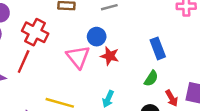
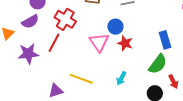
green semicircle: (151, 78) -> (158, 64), size x1.5

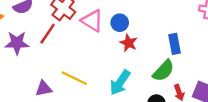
pink triangle: (99, 42) -> (92, 21), moved, turned -30
cyan arrow: (121, 78) -> (120, 83), size x1.6

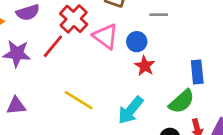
purple triangle: (44, 89) -> (16, 106), moved

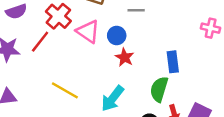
green semicircle: (182, 101) -> (159, 89), turned 150

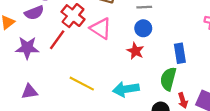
blue circle: (117, 36) -> (143, 28), moved
cyan arrow: (113, 98) -> (126, 89), turned 45

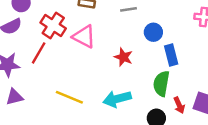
blue circle: (143, 28) -> (153, 32), moved
purple triangle: (30, 92) -> (14, 97), moved

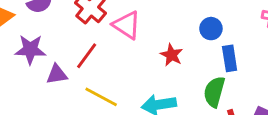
red line: (39, 53) -> (87, 56), moved
purple triangle: (14, 97) -> (57, 74), moved

